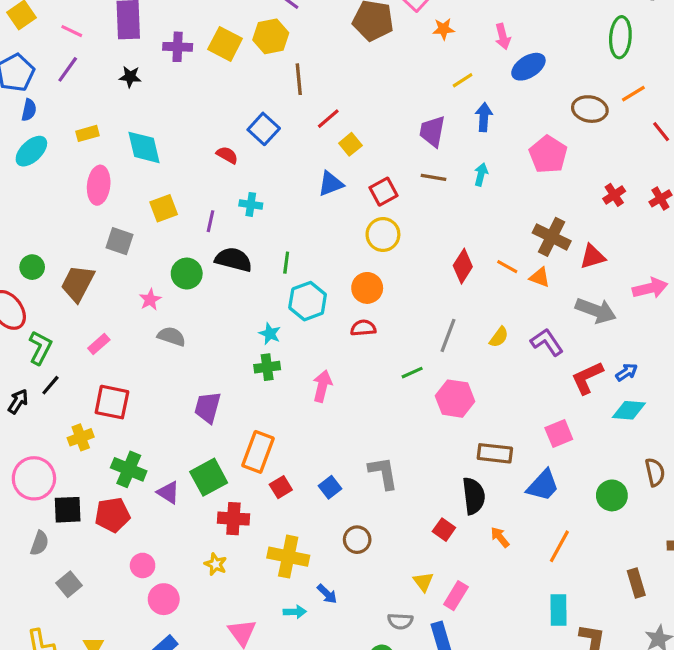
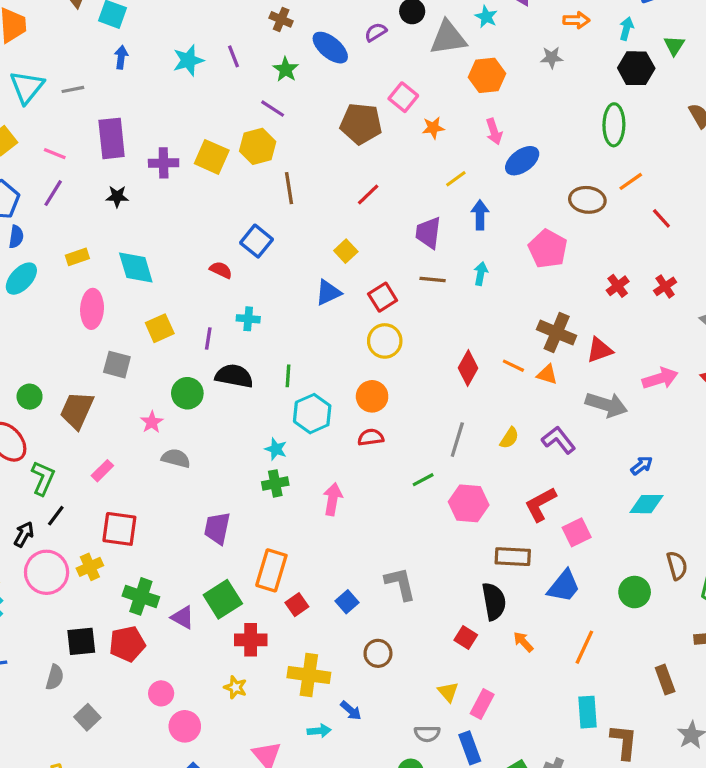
red line: (328, 119) -> (368, 195), moved
red L-shape: (587, 378) -> (540, 504), moved
pink circle: (34, 478) -> (47, 572), moved

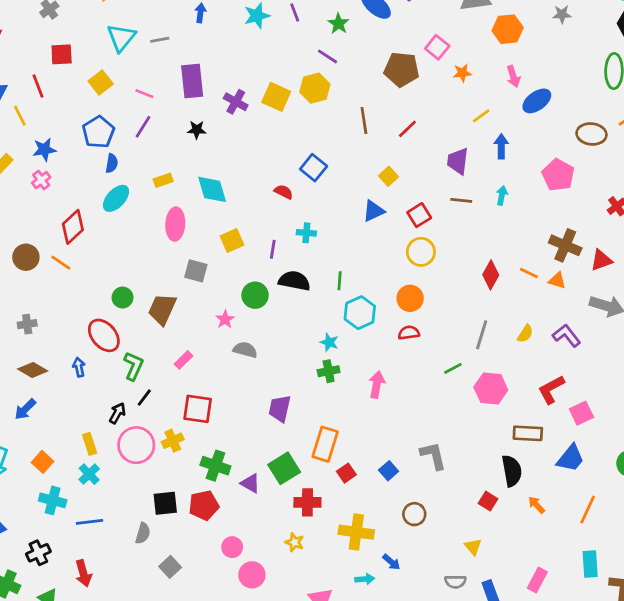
purple cross: (164, 163) -> (236, 102), turned 30
brown line: (289, 188) -> (364, 120), moved
pink rectangle: (482, 704) -> (537, 580), moved

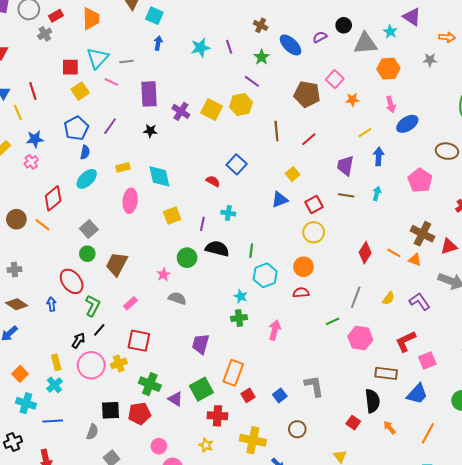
red square: (62, 54) -> (70, 67), moved
pink line: (144, 94) -> (111, 82), moved
gray square: (196, 271) -> (89, 229), moved, turned 30

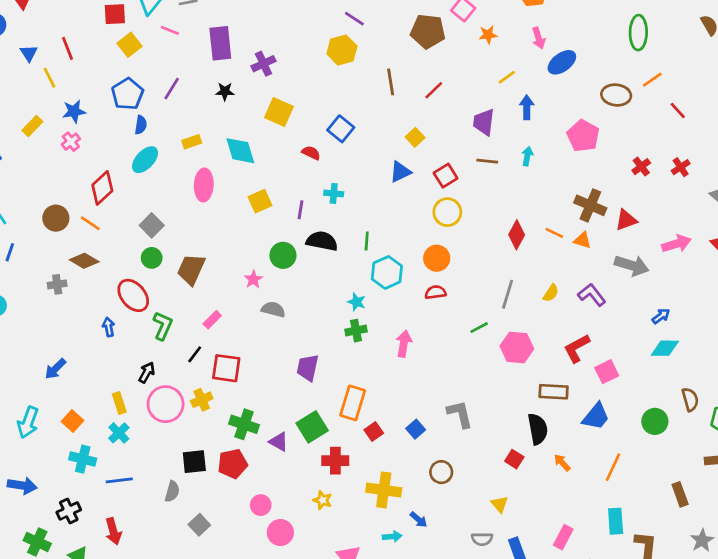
yellow square: (212, 109) -> (279, 112), moved
purple cross: (181, 111) -> (264, 64), turned 36
brown diamond: (17, 304) -> (84, 261), moved
black line: (99, 330) -> (195, 354), moved

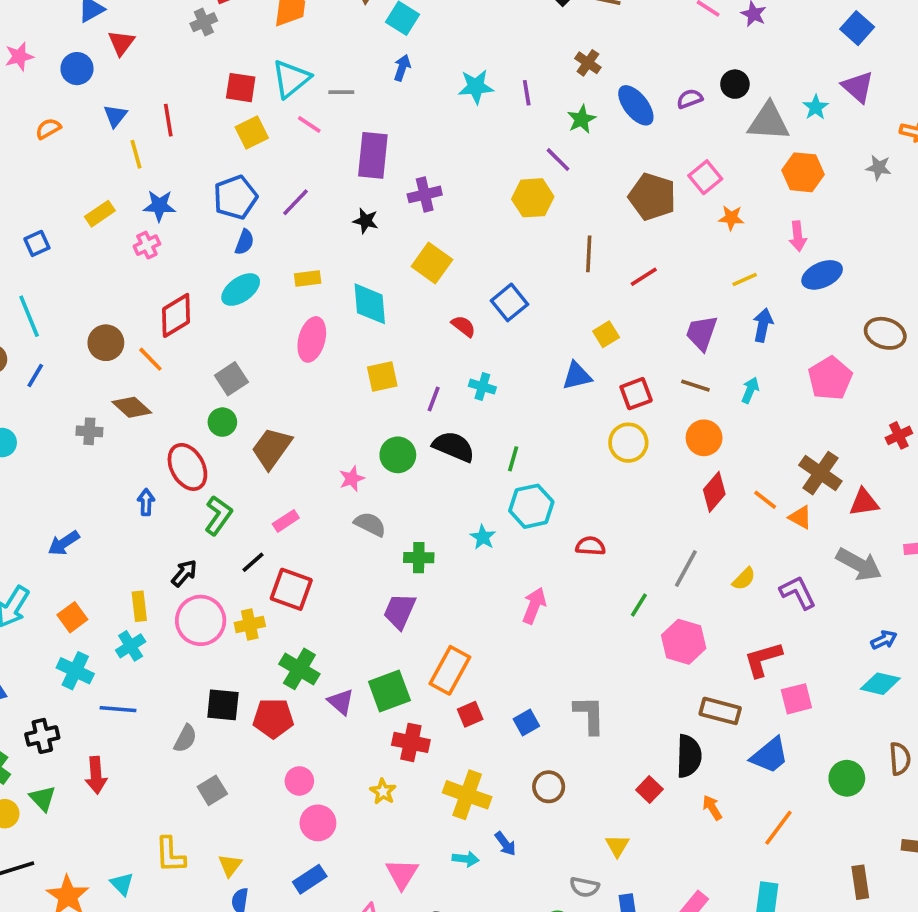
orange circle: (437, 258) -> (704, 438), moved
green line: (479, 328) -> (639, 605), turned -42
green cross: (356, 331) -> (419, 558), moved

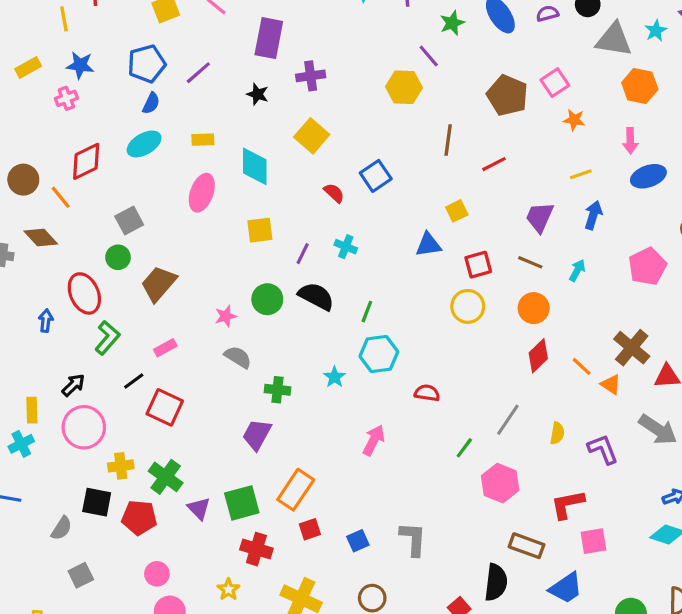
yellow semicircle: (744, 579) -> (557, 433), turned -40
yellow cross: (250, 624) -> (121, 466), moved

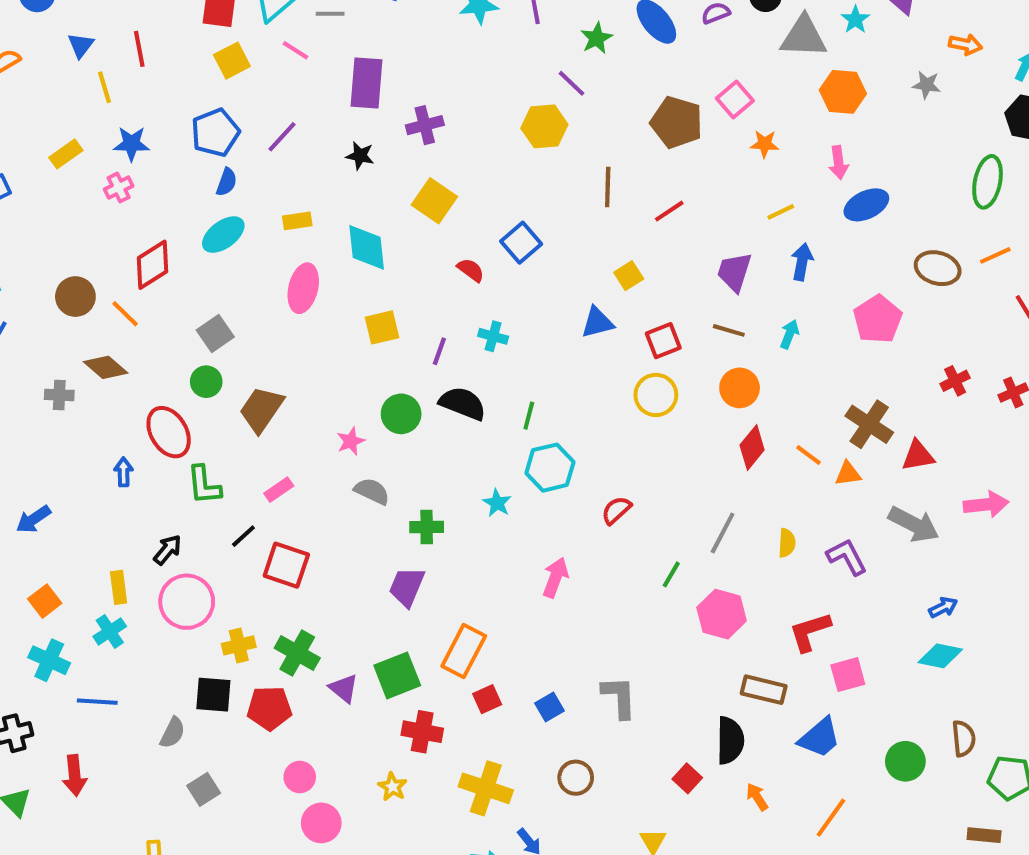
green L-shape: (107, 338) -> (204, 485), turned 140
orange triangle: (611, 384) -> (848, 474), turned -35
red semicircle: (427, 393) -> (616, 510), turned -45

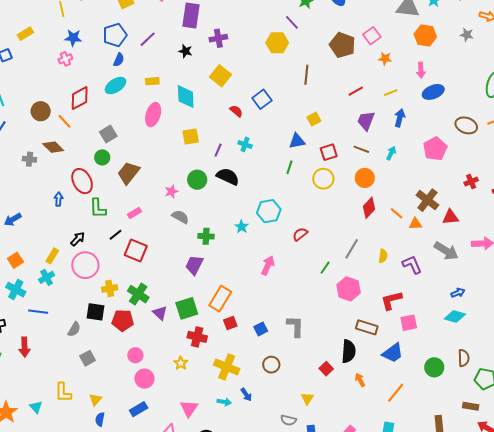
yellow rectangle: (66, 154) -> (25, 34), moved
red line: (669, 211) -> (356, 91), moved
green line: (529, 416) -> (289, 167), moved
yellow rectangle: (119, 587) -> (52, 256), turned 35

